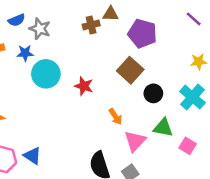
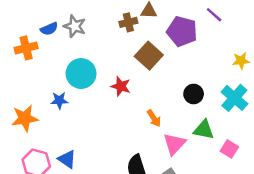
purple line: (194, 19) -> (214, 15), moved
blue semicircle: (17, 20) -> (49, 29), moved
blue star: (25, 53) -> (59, 100), moved
brown square: (130, 70) -> (149, 56), moved

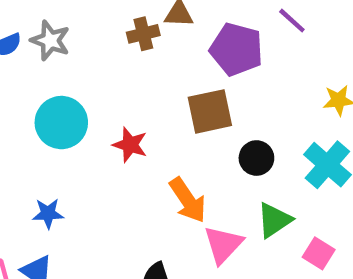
brown square: (149, 56) -> (210, 111), moved, turned 36
blue star: (59, 100) -> (48, 213), moved
orange arrow: (154, 118) -> (188, 200), size x1.5
green triangle: (204, 130) -> (274, 220), turned -45

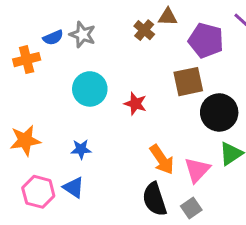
brown cross: (143, 34) -> (144, 30), turned -36
black circle: (256, 158) -> (219, 112), size x1.6
orange arrow: (188, 200) -> (162, 160), moved

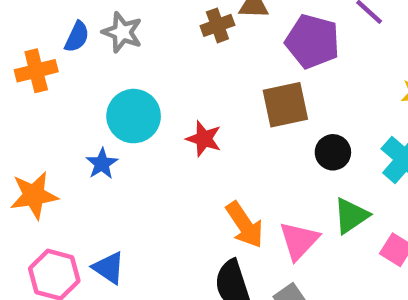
brown cross: (144, 30) -> (217, 25), turned 30
blue semicircle: (53, 38) -> (77, 37), turned -42
black circle: (219, 112) -> (333, 152), size x0.6
blue star: (81, 149) -> (102, 164), moved, turned -30

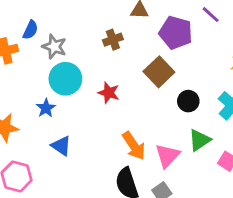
brown cross: (217, 25) -> (113, 40), moved
gray star: (122, 32) -> (54, 47), moved
brown square: (285, 105) -> (159, 72), turned -32
blue triangle: (109, 268) -> (61, 146), moved

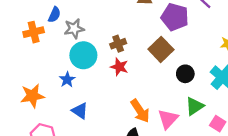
brown cross: (113, 40) -> (118, 44), moved
gray star: (54, 47) -> (74, 29), turned -30

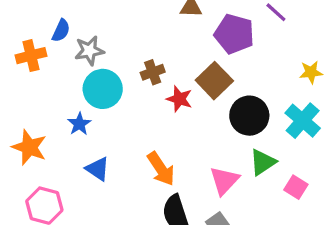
red star: (119, 67) -> (179, 99), moved
black circle: (185, 74) -> (249, 116), size x1.5
orange star: (32, 96) -> (29, 147), turned 30
orange arrow: (140, 111) -> (161, 169), moved

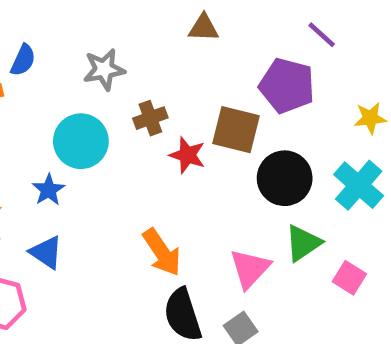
purple pentagon: (234, 34) -> (287, 86), moved
gray star: (89, 51) -> (104, 69), moved
brown square: (214, 81) -> (236, 130), turned -32
blue triangle: (98, 169) -> (46, 252), moved

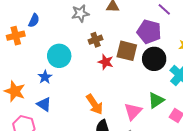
gray star: (104, 69) -> (80, 13), moved
brown cross: (150, 118) -> (96, 40), moved
black circle: (285, 178) -> (154, 59), moved

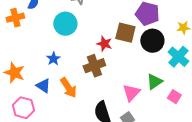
brown cross: (96, 40) -> (94, 66), moved, size x1.5
cyan circle: (59, 56) -> (65, 24), moved
blue star: (45, 77) -> (53, 59), moved
orange arrow: (95, 104) -> (68, 88), moved

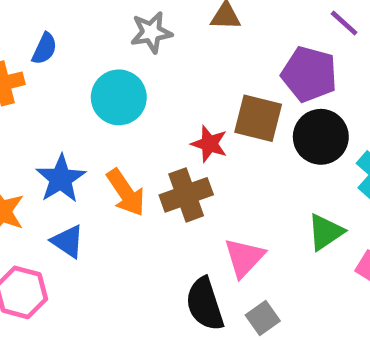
blue star: (53, 59) -> (61, 179), moved, size x1.5
orange arrow: (68, 88) -> (126, 193), moved
pink triangle: (131, 93) -> (244, 258), moved

